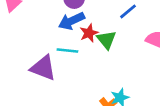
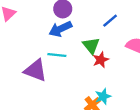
red star: (89, 33) -> (101, 60), moved

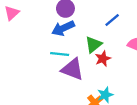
green triangle: (91, 46) -> (93, 45), turned 30
purple triangle: (35, 70) -> (72, 69), moved

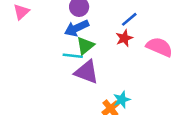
green triangle: (93, 45) -> (85, 46), moved
red star: (103, 59) -> (124, 38), moved

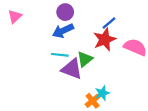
red star: (124, 38) -> (105, 39), size x1.5
green triangle: (85, 46) -> (85, 59), moved

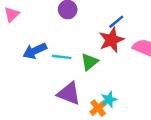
blue arrow: (63, 31) -> (35, 51), moved
purple triangle: (72, 69) -> (69, 93), moved

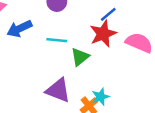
blue arrow: (35, 51) -> (19, 29), moved
cyan line: (62, 57) -> (57, 40), moved

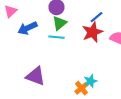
green triangle: (80, 57) -> (60, 23), moved
purple triangle: (58, 90) -> (36, 76), moved

